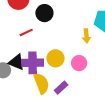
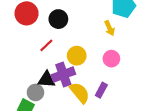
yellow circle: (56, 58) -> (77, 56), moved

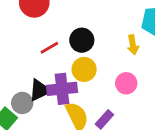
black circle: (58, 19) -> (82, 40), moved
black triangle: (47, 80) -> (40, 90), turned -42

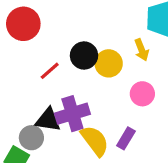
yellow circle: (84, 69) -> (109, 63), moved
black triangle: (40, 90) -> (48, 120), turned 45

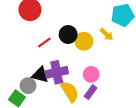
yellow arrow: (142, 50) -> (107, 34), turned -32
pink circle: (142, 94) -> (91, 74), moved

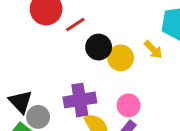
red line: (44, 42) -> (75, 24), moved
black triangle: (40, 75) -> (21, 102), moved, turned 30

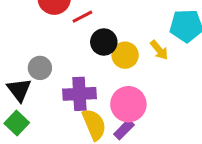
pink circle: (129, 105) -> (128, 104), size x1.5
gray circle: (38, 117) -> (40, 68), moved

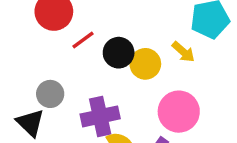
red line: (82, 17) -> (83, 40), moved
pink circle: (128, 104) -> (179, 112), moved

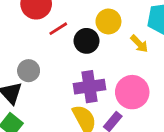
yellow circle: (145, 64) -> (108, 21), moved
purple cross: (100, 116) -> (90, 87), moved

